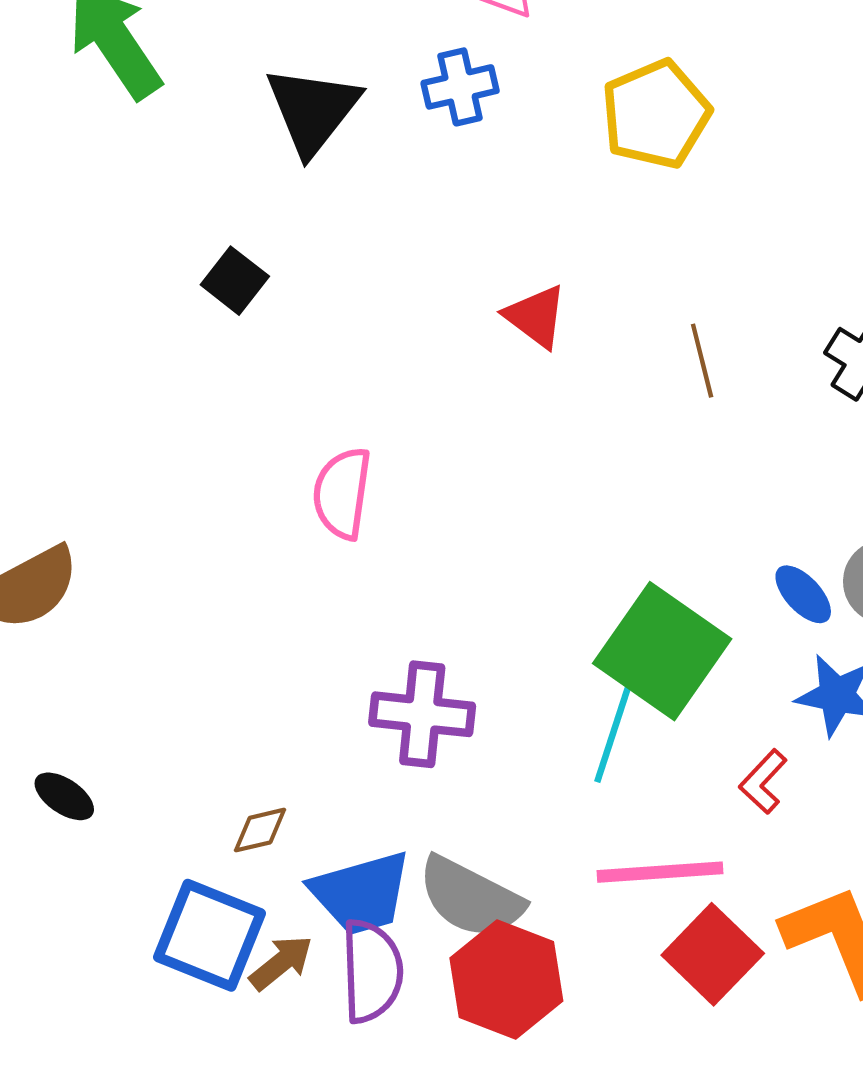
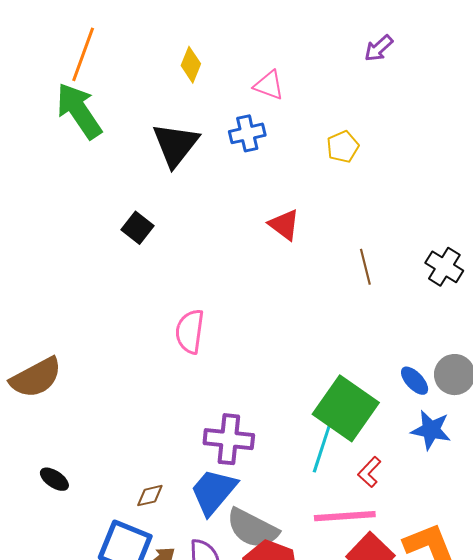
yellow pentagon: (656, 114) -> (343, 147), size x0.6
red triangle: (536, 316) -> (284, 225), moved
red L-shape: (763, 782) -> (369, 472), moved
blue trapezoid: (361, 893) -> (213, 491), moved, turned 146

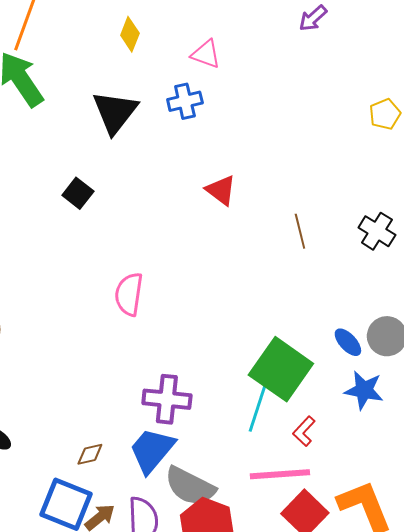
yellow pentagon: (343, 147) -> (385, 114), moved

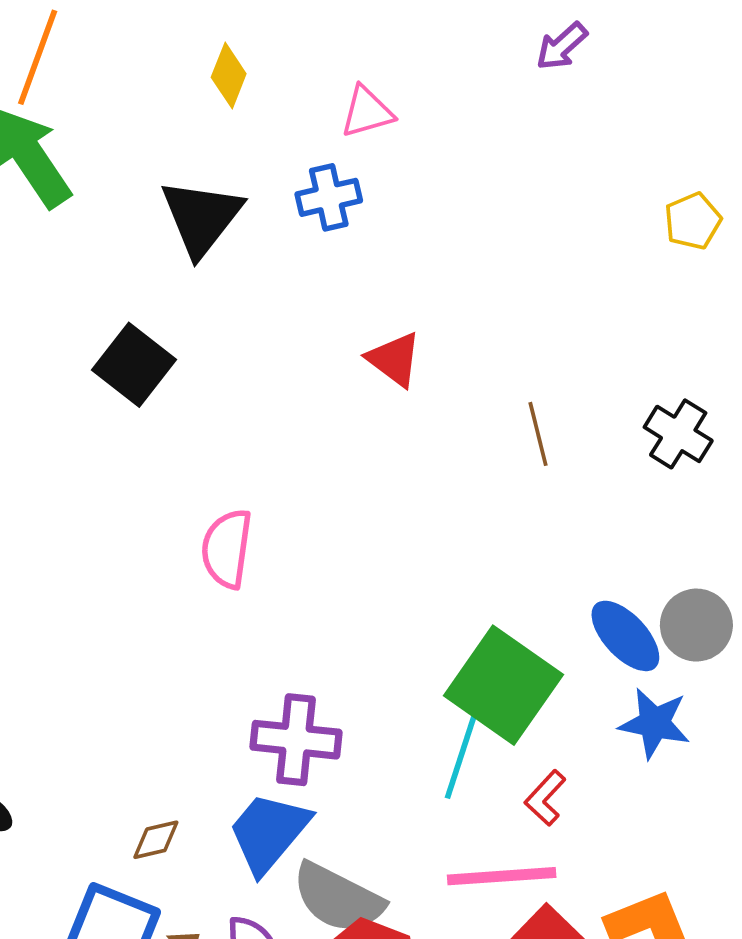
pink triangle: (206, 54) -> (367, 112), turned -36
black square: (78, 193) -> (134, 365), size x1.4
blue ellipse: (348, 342) -> (625, 636), size x1.4

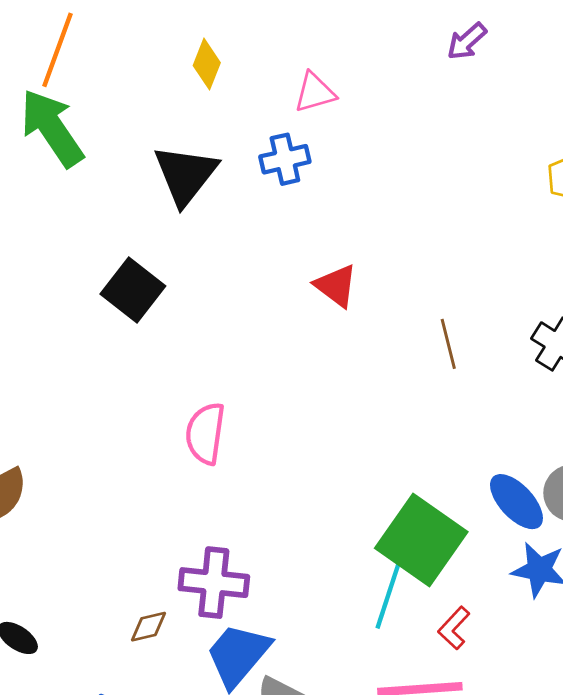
purple cross: (296, 740) -> (214, 583), moved
brown diamond: (156, 840) -> (149, 627), moved

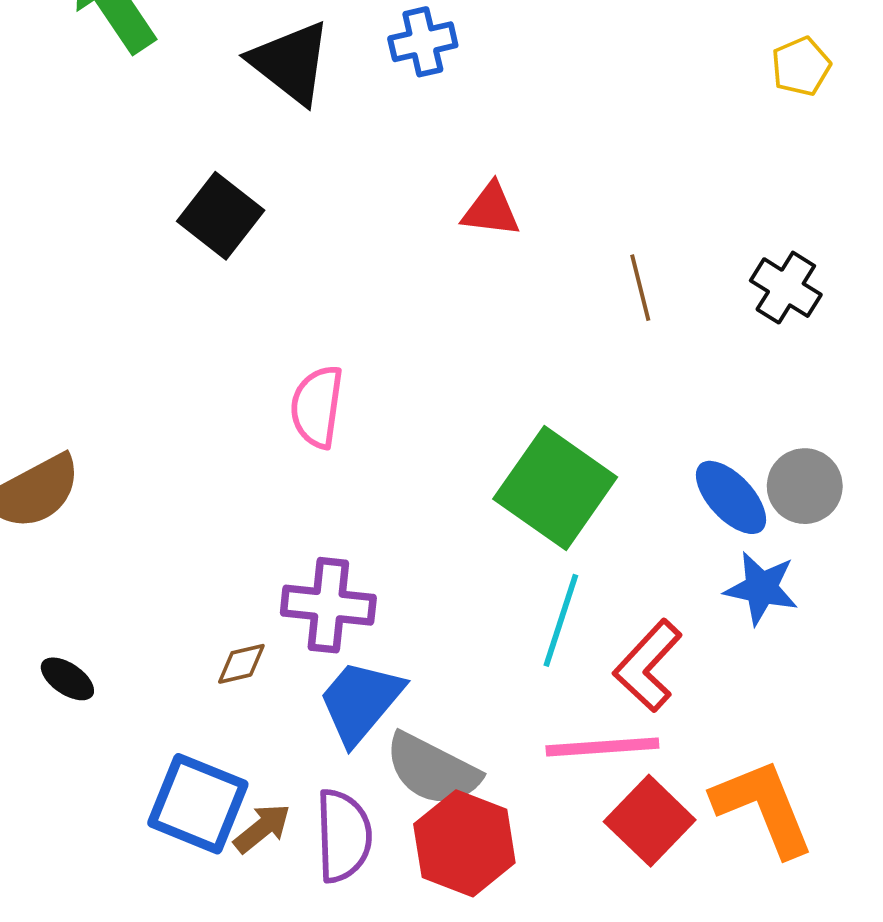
black triangle: (185, 175) -> (291, 63), turned -30
red triangle: (336, 286) -> (491, 210), turned -30
green square: (421, 540) -> (555, 488), moved
red L-shape: (454, 628) -> (648, 666), size x1.6

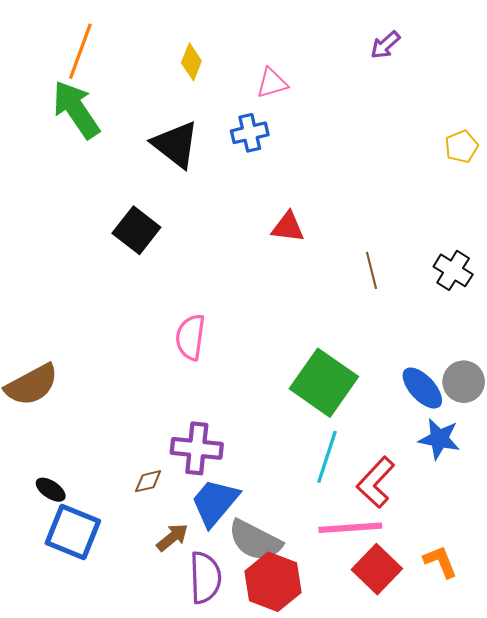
blue square: (198, 804) -> (73, 532), moved
orange L-shape: (763, 807) -> (440, 562), size x0.6
brown arrow: (262, 828) -> (172, 537), moved

